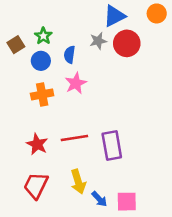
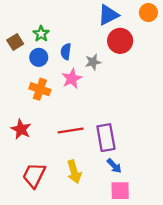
gray star: (98, 41) -> (93, 62), moved
orange cross: (42, 94) -> (40, 89), turned 30
red star: (37, 144) -> (21, 129), moved
blue arrow: (99, 199) -> (114, 166), moved

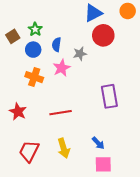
purple rectangle: (106, 138) -> (109, 96), moved

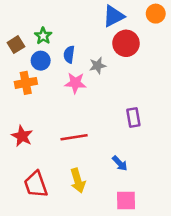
pink star: (62, 68) -> (75, 83), turned 30
orange cross: (34, 77) -> (26, 83), moved, turned -30
purple rectangle: (109, 96) -> (133, 118), size x0.7
blue arrow: (98, 143) -> (120, 163), moved
red trapezoid: (29, 151) -> (36, 184), turned -45

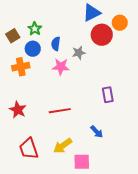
orange circle: (156, 14) -> (120, 23), moved
yellow arrow: (78, 181) -> (63, 146), turned 72
pink square: (126, 200) -> (82, 162), moved

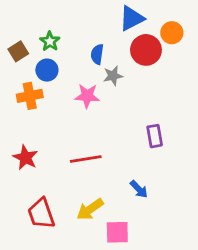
blue semicircle: (56, 44) -> (97, 54), moved

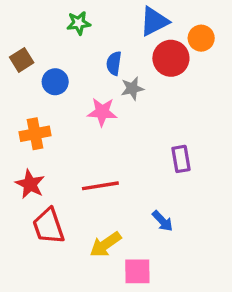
green star: (50, 41) -> (79, 23), moved, turned 30
orange cross: (30, 96) -> (35, 134), moved
red trapezoid: (41, 214) -> (48, 226), moved

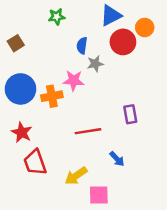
blue circle: (55, 82) -> (20, 89), moved, size x1.6
orange cross: (35, 134) -> (52, 96), moved
red line: (100, 186) -> (88, 131), moved

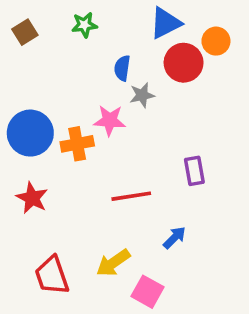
brown square: (16, 43) -> (25, 32), moved
blue arrow: (117, 159) -> (175, 238), turned -91
red trapezoid: (35, 163) -> (52, 275), moved
pink square: (99, 195) -> (147, 292), turned 30

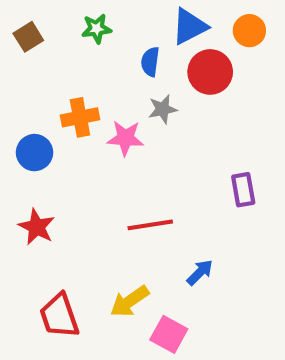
orange circle: (216, 41) -> (249, 31), moved
blue semicircle: (122, 68) -> (150, 62), moved
blue circle: (30, 133) -> (35, 153), size x0.7
orange cross: (77, 144) -> (80, 117), moved
purple rectangle: (194, 171) -> (243, 190), moved

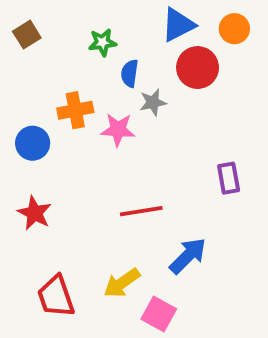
green star: (97, 29) -> (102, 42), moved
blue semicircle: (150, 62) -> (130, 73), moved
blue arrow: (200, 272) -> (188, 256), size x1.5

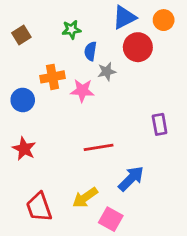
brown square: (27, 35) -> (21, 35), moved

